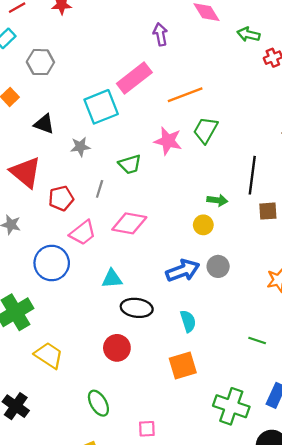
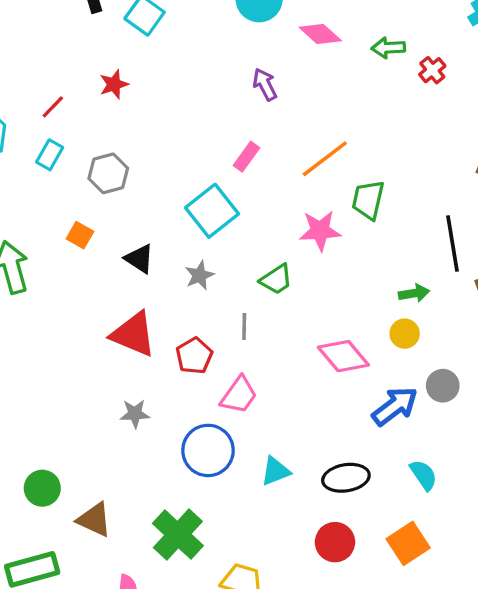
pink rectangle: (134, 78) -> (247, 157), size x0.6
black triangle: (44, 124) -> (139, 259), turned 30
pink diamond: (129, 223) -> (343, 356), moved, turned 56
cyan triangle: (112, 279) -> (275, 471), moved
orange square: (183, 366) -> (408, 543), moved

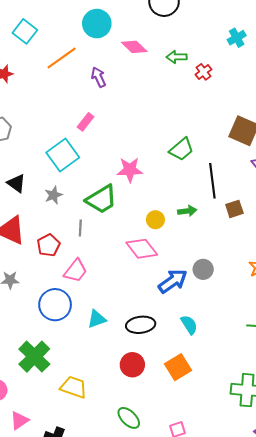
orange line: (325, 159) -> (62, 58), moved
green trapezoid: (368, 200) -> (181, 149), moved, turned -145
green trapezoid: (276, 279) -> (101, 199), size x1.5
yellow circle: (405, 334) -> (155, 220), moved

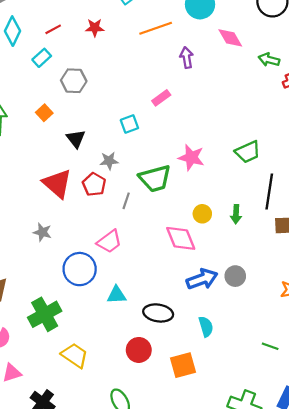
cyan square: (63, 155) -> (129, 124), size x0.6
green arrow: (187, 211) -> (236, 214), turned 84
red pentagon: (48, 245) -> (94, 184), moved, turned -30

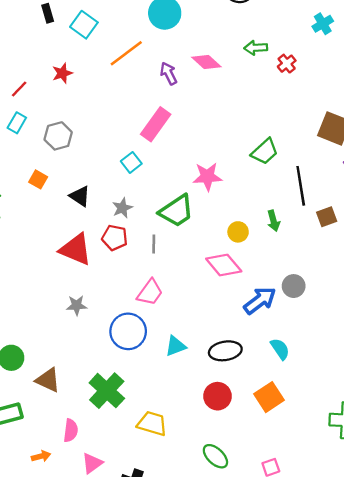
pink diamond: (230, 38) -> (206, 62), moved
pink rectangle: (161, 98) -> (156, 124), size x1.6

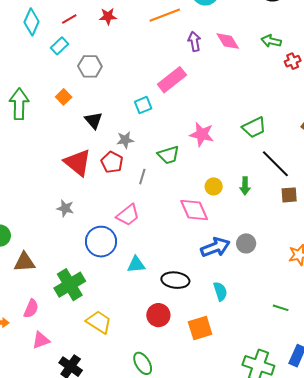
black line: (301, 186) -> (275, 164), turned -52
green trapezoid: (176, 211) -> (169, 155), size x0.7
brown triangle: (48, 380) -> (24, 262), turned -45

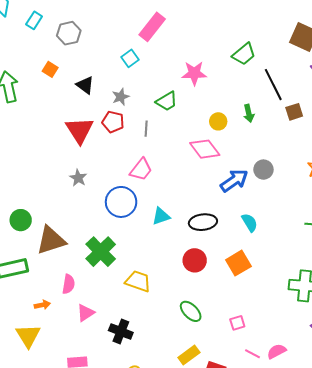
red triangle: (78, 163) -> (79, 130), turned 32
black line: (275, 164) -> (273, 85), turned 32
gray star: (65, 208) -> (78, 178), turned 30
brown triangle: (24, 262) -> (51, 240), size x1.4

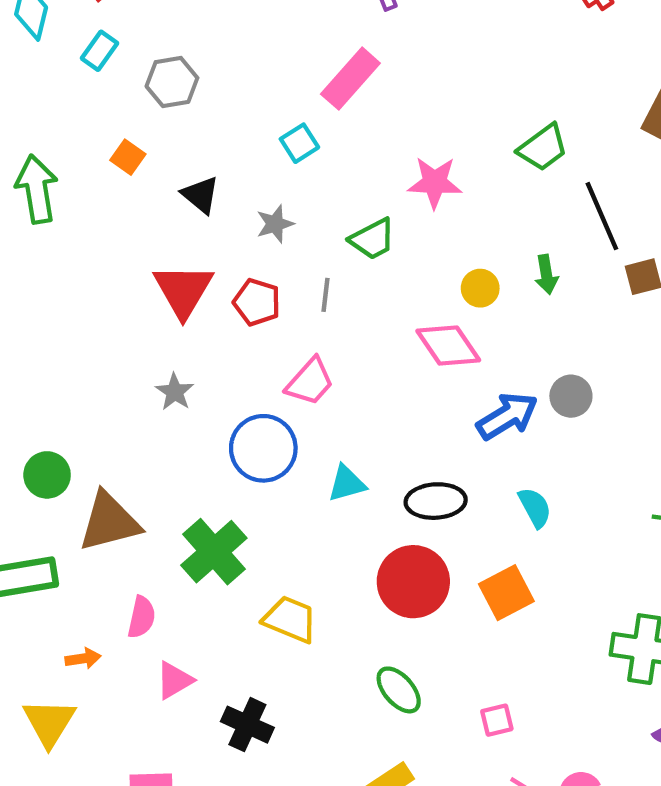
red pentagon: (113, 122) -> (257, 302), moved
red circle: (195, 260) -> (413, 582), size x1.4

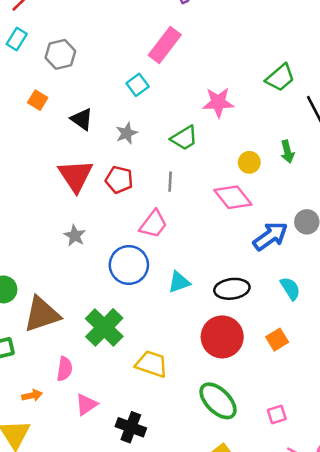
gray line: (325, 295) -> (170, 182), moved
orange square: (506, 593) -> (277, 340), size x0.7
green ellipse: (399, 690) -> (218, 401), size x1.4

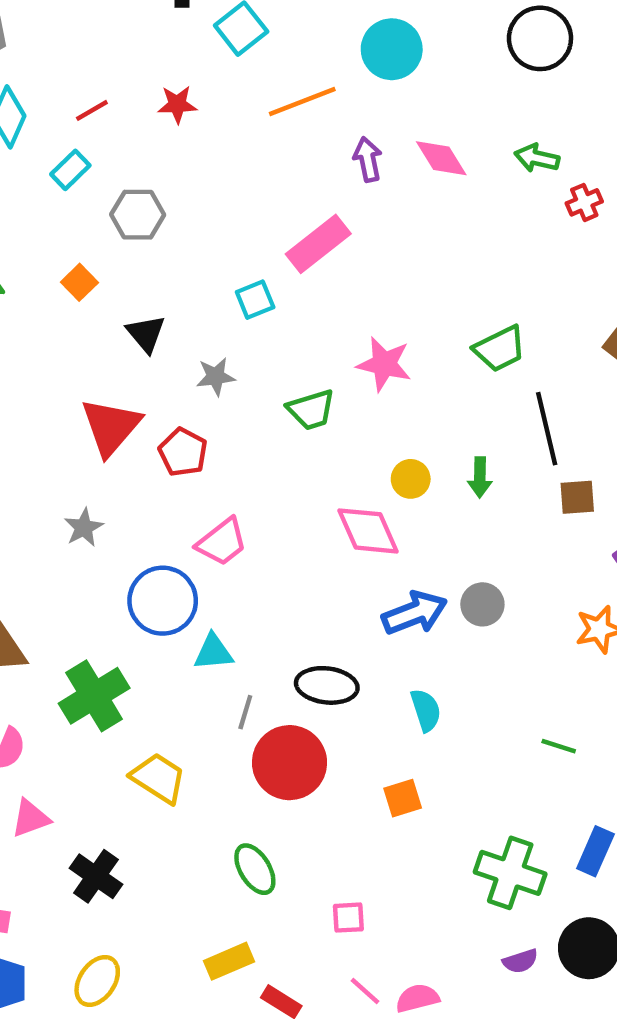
gray line: (170, 182) -> (245, 712), moved
cyan triangle: (179, 282) -> (213, 652), moved
orange square: (277, 340) -> (403, 798), moved
green ellipse: (218, 401) -> (255, 869), size x0.7

